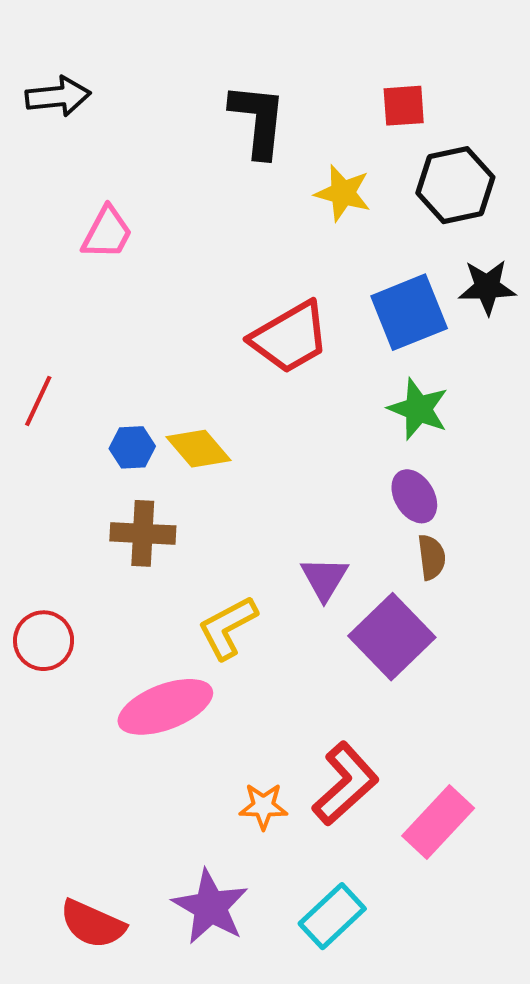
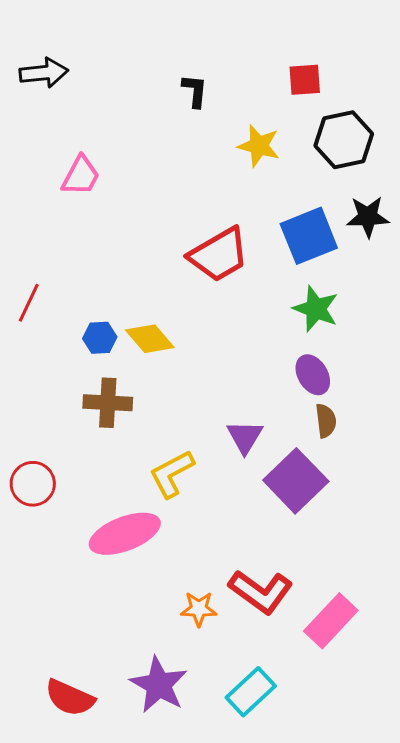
black L-shape: (258, 120) -> (195, 91), size x0.6
red L-shape: (345, 784) -> (261, 592), turned 78

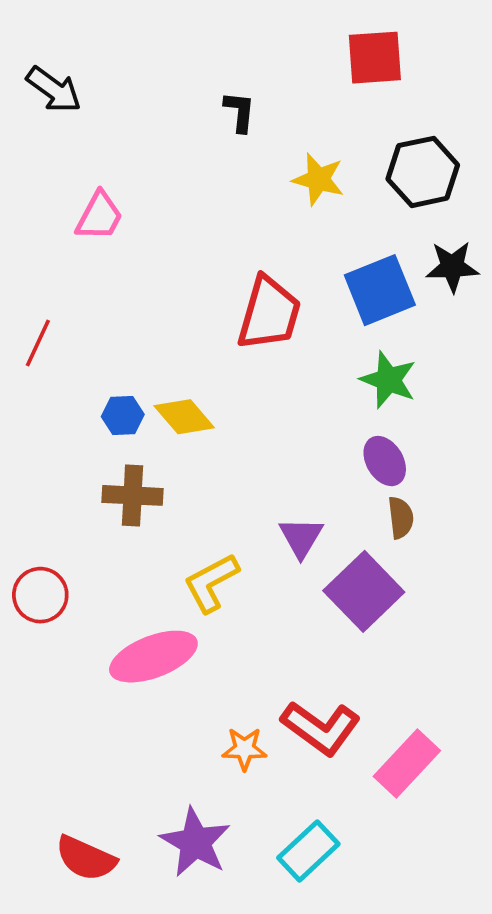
black arrow: (44, 73) -> (54, 90), turned 42
red square: (305, 80) -> (375, 58), moved, size x1.4
red trapezoid: (219, 255) -> (269, 313), turned -44
red line: (29, 303) -> (38, 343), moved

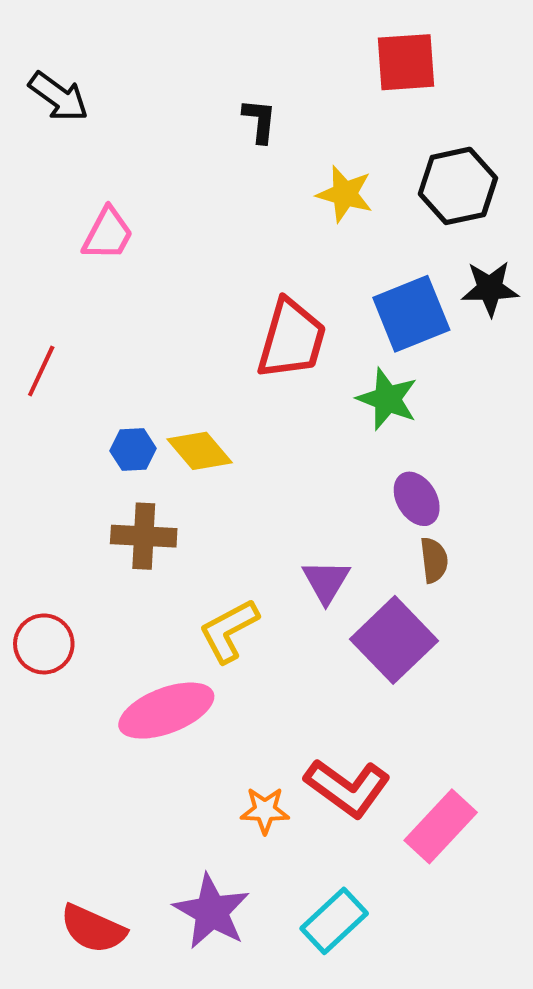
green star: (388, 380) -> (387, 399), moved

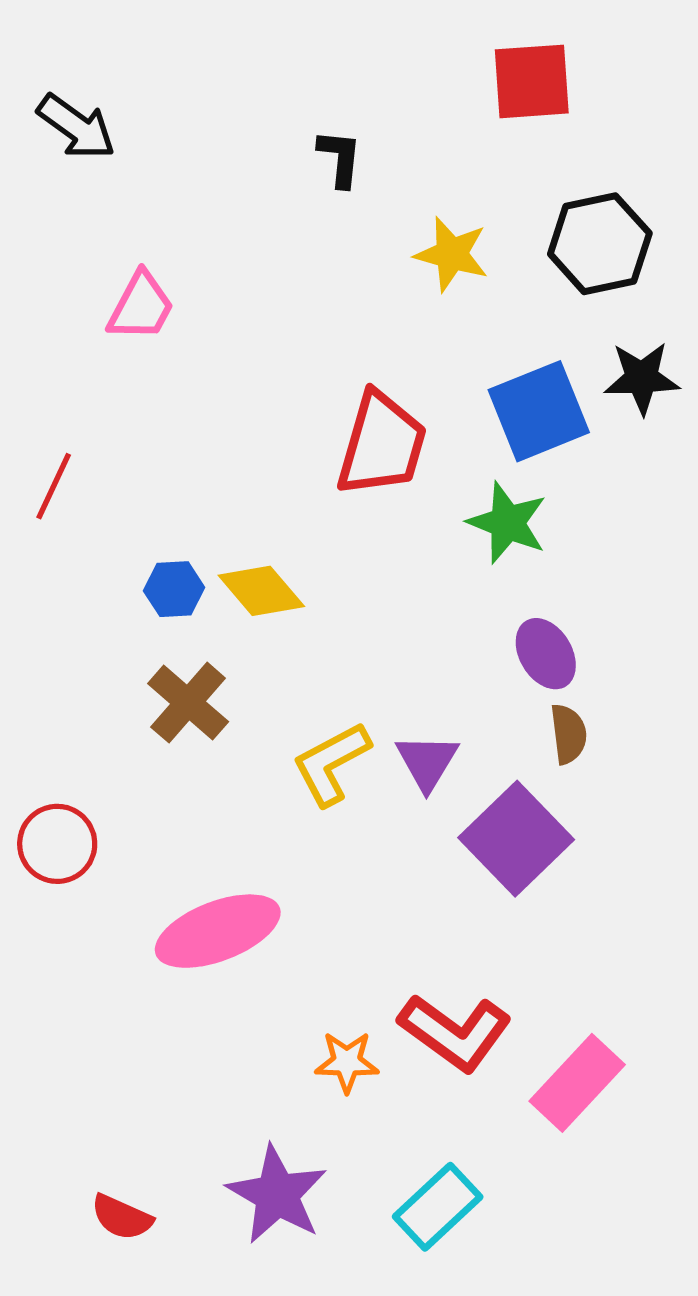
brown cross: (144, 536) -> (188, 703), turned 38
yellow L-shape: (229, 631) -> (331, 764), moved
red semicircle: (93, 929) -> (122, 1217), size x0.7

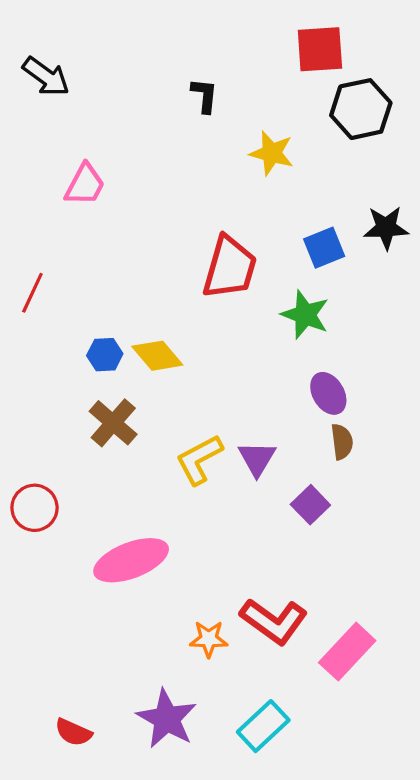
black hexagon: (600, 244) -> (361, 109), moved
blue square: (539, 411) -> (324, 248), size x0.7
purple square: (516, 839) -> (310, 505), size x0.6

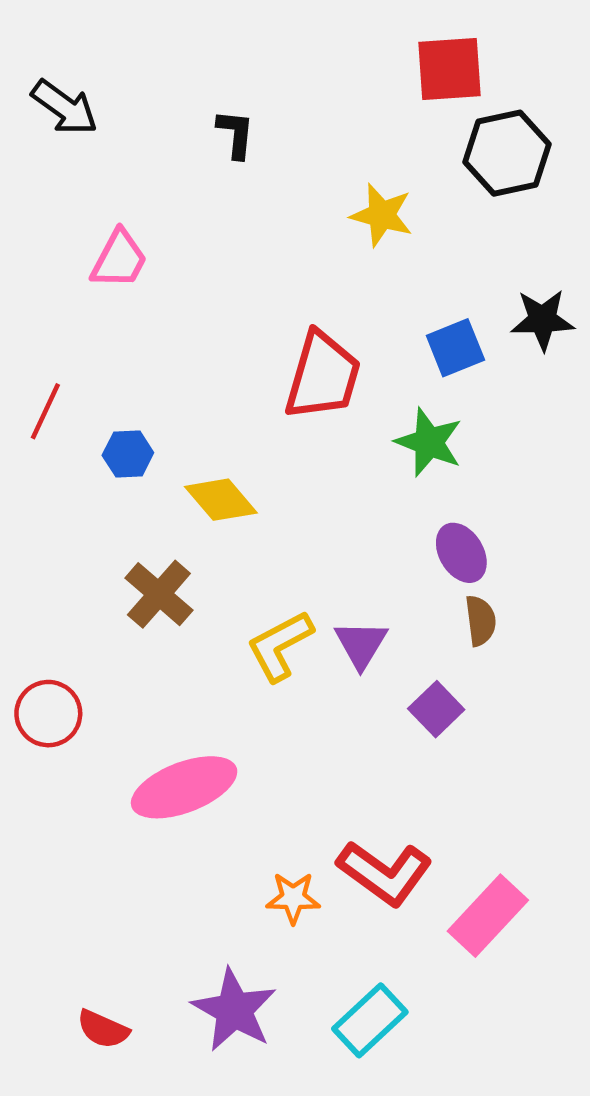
black L-shape: (205, 95) -> (236, 134), moved
blue hexagon: (105, 355) -> (128, 454), moved

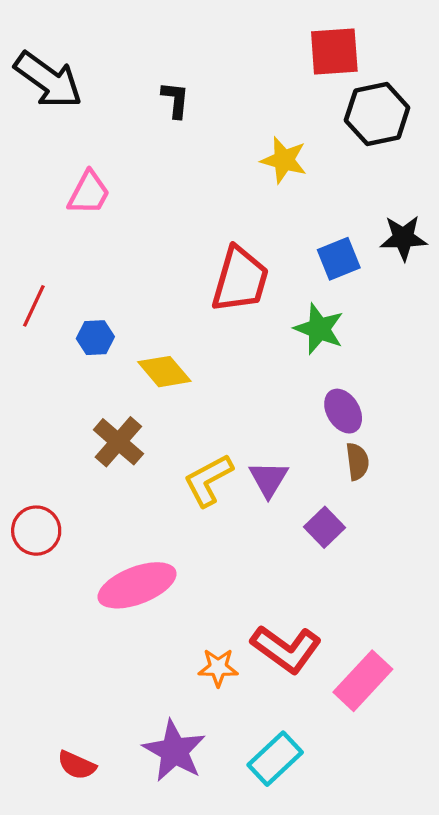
black arrow: (65, 107) -> (48, 80), size x1.4

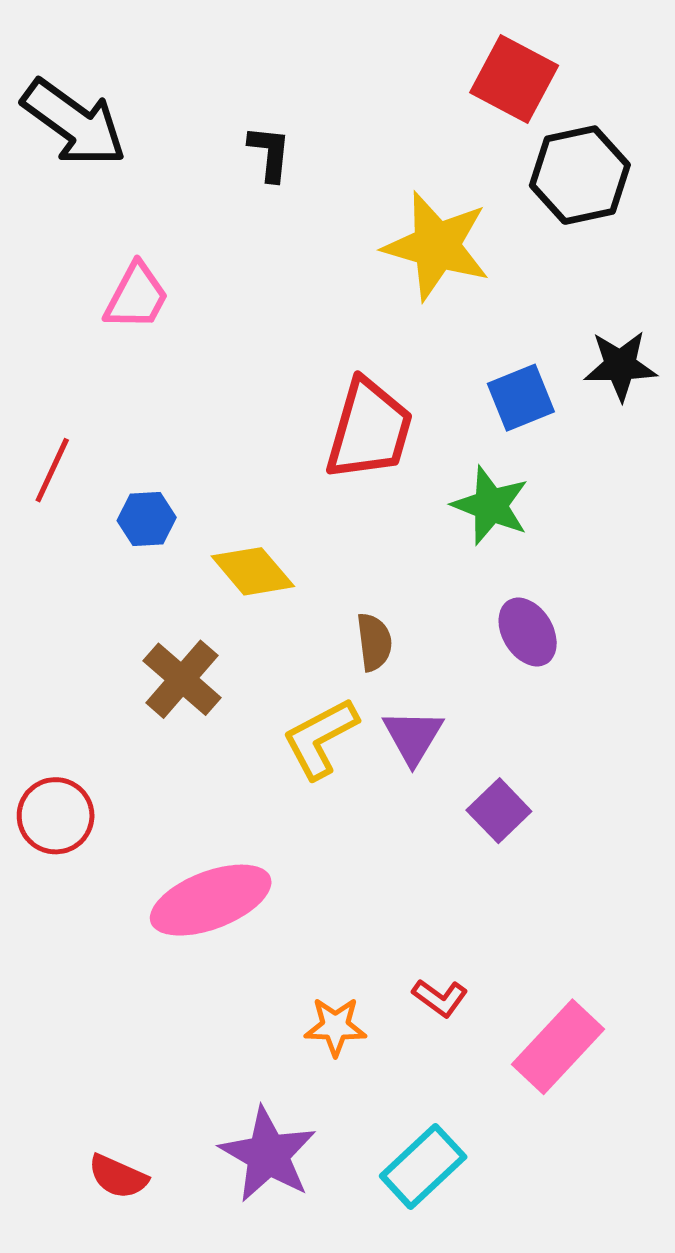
red square: (334, 52) -> (514, 79), turned 32
yellow star: (284, 160) -> (437, 246), size x1.5
brown semicircle: (357, 461) -> (374, 642), moved
red L-shape: (286, 649) -> (440, 998), size x0.5

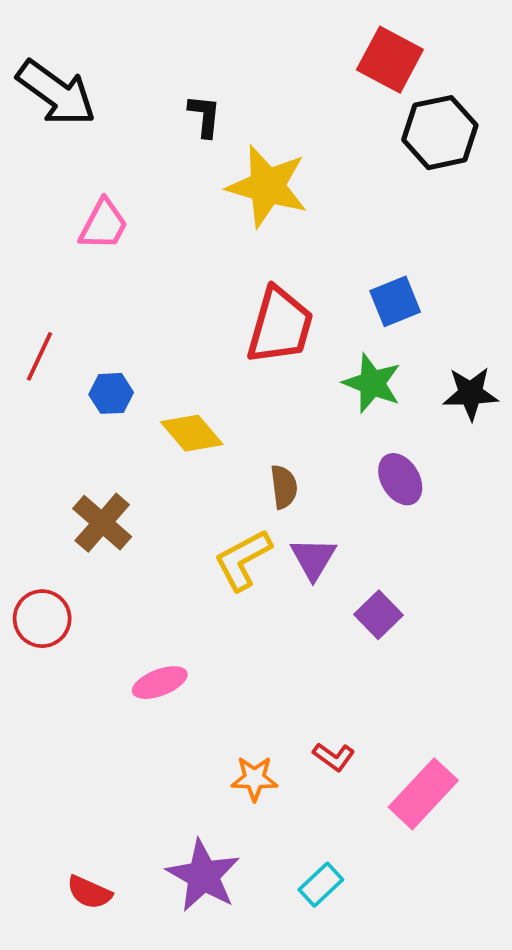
yellow star: (437, 246) -> (267, 186), moved
black star: (620, 366) -> (471, 393), moved
brown cross: (182, 679) -> (102, 523), moved
pink ellipse: (211, 900) -> (160, 683), size x0.6
cyan rectangle: (423, 1166) -> (321, 885), size x0.7

